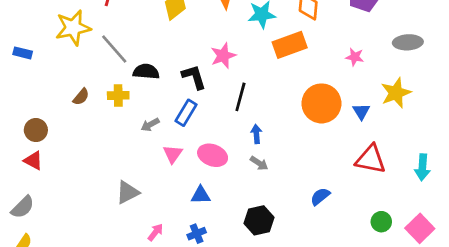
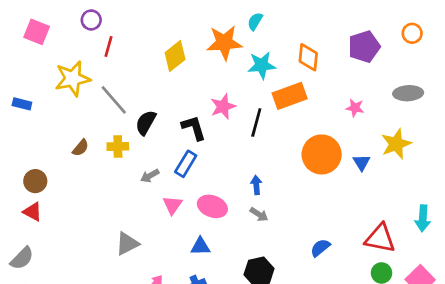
black semicircle: (146, 72) -> (146, 123), turned -65
black line: (240, 97) -> (256, 123), moved
red triangle: (371, 159) -> (380, 238), moved

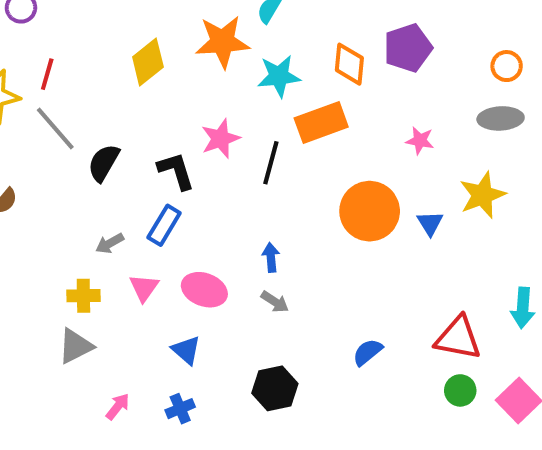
orange circle: (412, 33) -> (507, 66), moved
red line: (109, 47) -> (47, 74), moved
purple pentagon: (364, 47) -> (408, 48), moved
yellow cross: (118, 146) -> (83, 296), moved
blue triangle: (200, 246) -> (186, 350), turned 42

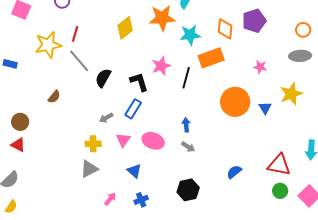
blue triangle: (186, 350) -> (134, 171), moved

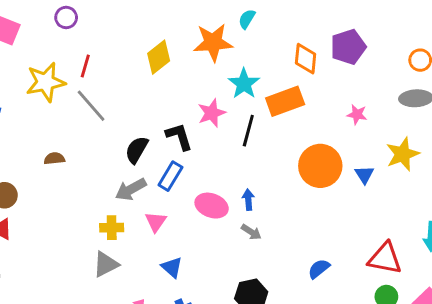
cyan star: (190, 35) -> (244, 84), moved, turned -30
black semicircle: (103, 78) -> (137, 150), moved
brown semicircle: (54, 97) -> (54, 159), turned -136
gray arrow: (106, 118) -> (131, 189), size x1.5
pink ellipse: (153, 141) -> (212, 206), moved

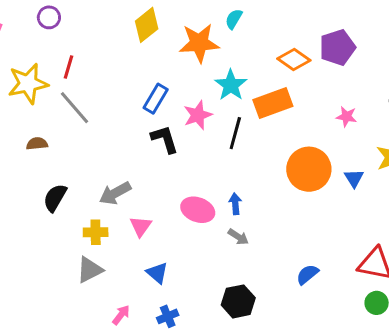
yellow diamond: (159, 57) -> (147, 25), moved
orange diamond: (306, 59) -> (294, 59), turned -60
black semicircle: (137, 150) -> (55, 198), moved
brown semicircle: (54, 159) -> (37, 144), moved
blue rectangle: (170, 176) -> (156, 99), moved

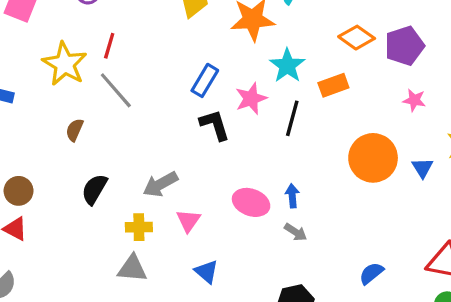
purple pentagon: (337, 47) -> (404, 46), moved
yellow star: (28, 84) -> (65, 64), turned -30
orange rectangle: (273, 103) -> (333, 85), size x0.7
brown semicircle: (37, 144) -> (75, 130), turned -60
gray triangle: (90, 270) -> (132, 268), turned 32

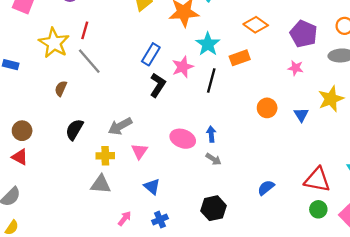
purple pentagon: (404, 46) -> (304, 34), moved, turned -30
black L-shape: (215, 125) -> (158, 85), turned 50
orange circle: (373, 158) -> (267, 108), size x0.6

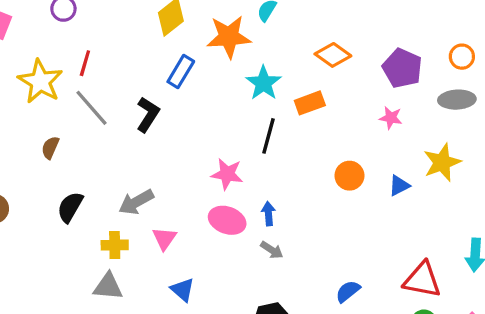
blue rectangle: (151, 54) -> (181, 71), moved
pink star: (183, 67) -> (227, 174), moved, turned 30
black L-shape: (158, 85) -> (148, 114), moved
blue triangle: (301, 115) -> (399, 186), turned 35

